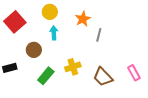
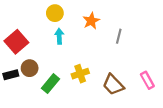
red square: (15, 22) -> (16, 42), moved
gray line: (99, 35) -> (119, 36), moved
brown circle: (34, 50) -> (30, 68), moved

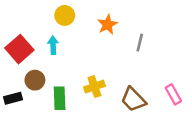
cyan arrow: (59, 36) -> (53, 45), moved
black rectangle: (11, 75) -> (13, 98), moved
green rectangle: (50, 84) -> (60, 98), turned -42

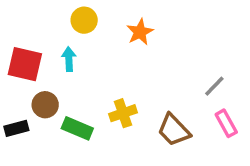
gray line: (140, 43) -> (214, 86), moved, turned 30
red square: (19, 49) -> (25, 64), turned -36
green rectangle: (60, 98) -> (77, 128), turned -65

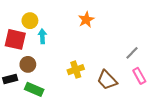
yellow circle: (84, 20) -> (30, 21), moved
green rectangle: (77, 128) -> (34, 89), moved

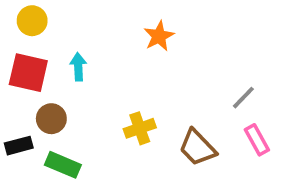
yellow circle: (30, 21) -> (32, 21), moved

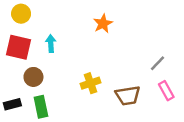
black rectangle: (19, 146) -> (12, 104), moved
brown trapezoid: (197, 148) -> (128, 96), turned -55
green rectangle: (63, 165) -> (41, 107), turned 55

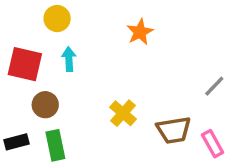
yellow circle: (21, 14) -> (57, 19), moved
yellow cross: (91, 83) -> (123, 113), turned -30
pink rectangle: (166, 91) -> (213, 144), moved

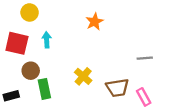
yellow circle: (57, 19) -> (30, 12), moved
gray line: (214, 86) -> (145, 58), turned 42
green rectangle: (55, 145) -> (44, 89), moved

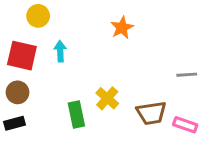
brown circle: (31, 71) -> (18, 92), moved
green rectangle: (44, 89) -> (76, 114), moved
pink rectangle: (144, 97) -> (185, 125), turned -42

